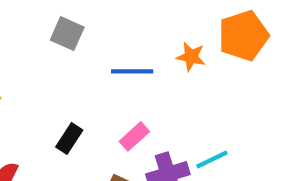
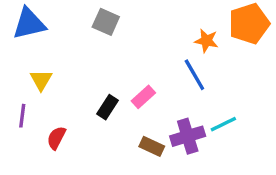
blue line: (132, 71) -> (194, 75), moved, turned 60
pink rectangle: (134, 136) -> (143, 97), moved

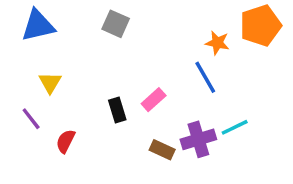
black rectangle: (108, 107) -> (117, 110), turned -50
purple line: (22, 116) -> (31, 119), turned -45

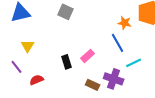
cyan line: (235, 127) -> (134, 63), moved
purple cross: (198, 139) -> (114, 79), turned 36
red semicircle: (66, 141) -> (37, 80), turned 40

